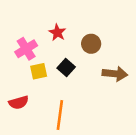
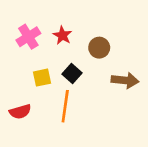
pink cross: (26, 49) -> (28, 37), moved
orange line: (60, 115) -> (65, 106), moved

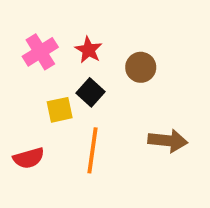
black square: (72, 74) -> (91, 92), moved
brown arrow: (125, 80) -> (168, 141), moved

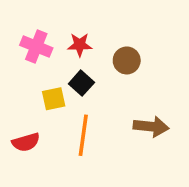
red star: (89, 50) -> (80, 45), turned -30
pink cross: (40, 52) -> (36, 47), turned -36

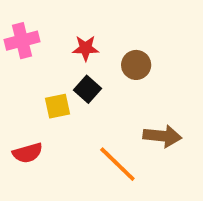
pink cross: (36, 47) -> (22, 41), moved, turned -36
orange line: (83, 135) -> (117, 164), moved, turned -54

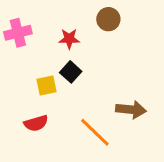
brown circle: (136, 65) -> (108, 19), moved
red semicircle: (28, 153) -> (36, 123), moved

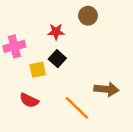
pink cross: (18, 33) -> (14, 46), moved
red semicircle: (36, 123) -> (29, 100), turned 42

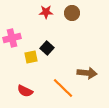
red star: (56, 32) -> (46, 12), moved
red semicircle: (29, 100) -> (25, 91), moved

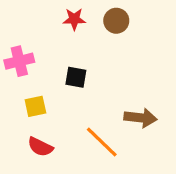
black square: (47, 48) -> (76, 77), turned -32
yellow square: (31, 57) -> (35, 106), moved

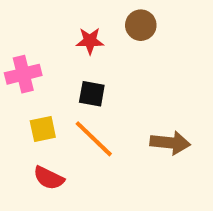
red star: (74, 19) -> (90, 41), moved
orange line: (102, 142) -> (94, 139), moved

